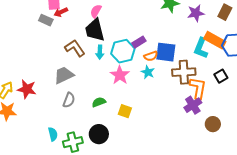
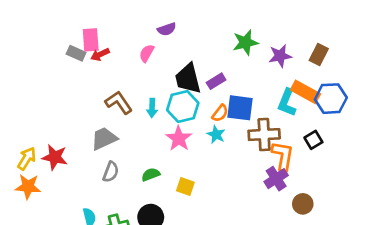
gray rectangle: (46, 20) -> (76, 53), moved
black trapezoid: (95, 30) -> (188, 79), moved
purple rectangle: (139, 42) -> (216, 81), moved
orange semicircle: (151, 56) -> (220, 113), turned -32

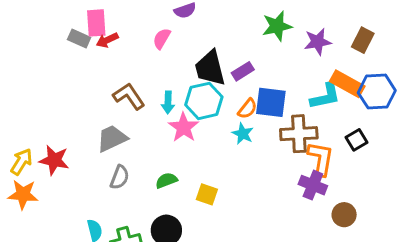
cyan L-shape: (287, 103) -> (325, 96), turned -124
pink star: (179, 139) -> (184, 127), moved
purple cross: (276, 179) -> (313, 185), turned -35

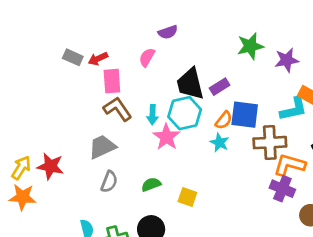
pink rectangle: (96, 23) -> (112, 81), moved
orange L-shape: (321, 159) -> (289, 165), turned -84

